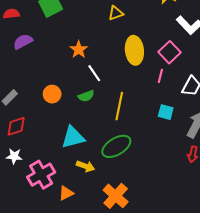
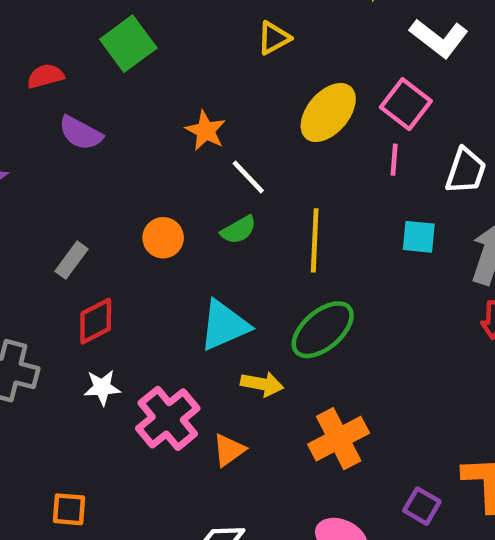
purple semicircle: (23, 42) -> (80, 133), turned -114
yellow ellipse: (134, 50) -> (328, 112), turned 56
orange cross: (116, 196) -> (339, 439), turned 30

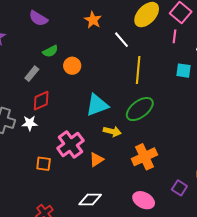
white line: (248, 177) -> (121, 40), moved
green semicircle: (239, 230) -> (50, 51), moved
white star: (102, 387) -> (30, 123), moved
orange square: (69, 509) -> (44, 164), moved

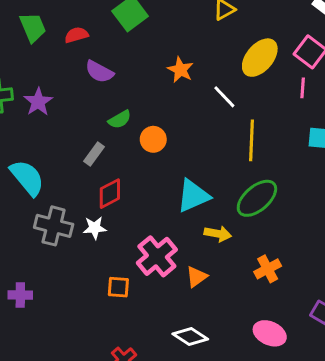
orange cross: (144, 157) -> (268, 269), size x0.7
white diamond: (90, 200) -> (190, 337), turned 35

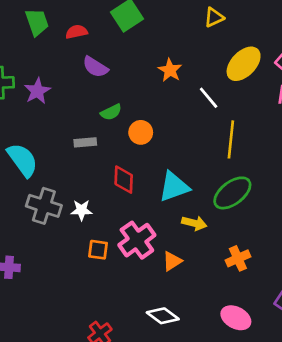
gray rectangle: (94, 154) -> (85, 142), turned 45
red diamond: (110, 194) -> (124, 180), moved, turned -64
orange square: (118, 287) -> (98, 250), moved

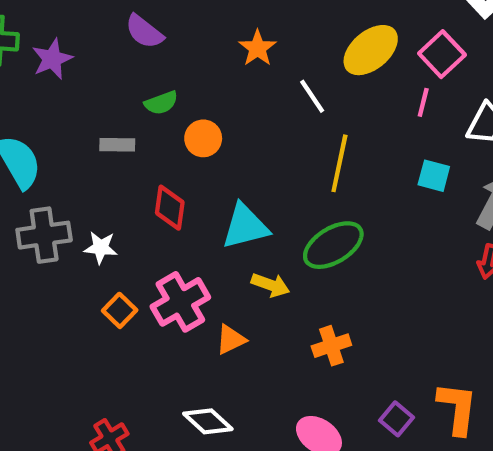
gray cross: (44, 206) -> (44, 235), turned -32
orange square: (98, 250) -> (120, 310), turned 30

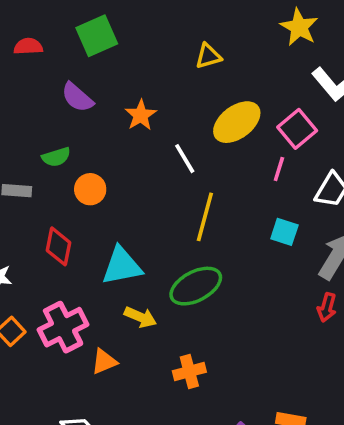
purple semicircle: (144, 32) -> (77, 97), moved

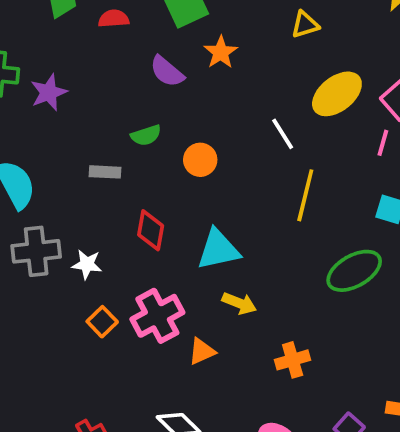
orange star: (141, 115) -> (221, 52), moved
orange circle: (90, 189) -> (200, 160), moved
green ellipse: (196, 286) -> (354, 271), moved

